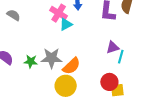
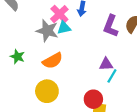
gray star: (51, 58) -> (47, 31), moved
orange semicircle: (71, 66) -> (53, 61), moved

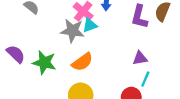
green star: (17, 57) -> (44, 62), size x1.5
cyan line: (112, 76) -> (145, 79), moved

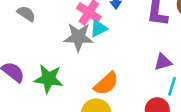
orange semicircle: (82, 62) -> (106, 84), moved

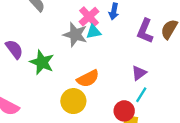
purple triangle: (163, 62) -> (139, 73), turned -35

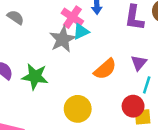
gray star: (75, 35) -> (63, 39), turned -30
orange semicircle: (88, 78) -> (105, 69), moved

